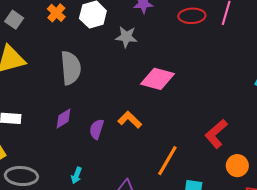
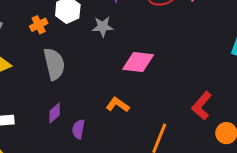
orange cross: (56, 13) -> (39, 25), moved, turned 30
purple semicircle: (97, 129) -> (78, 129), moved

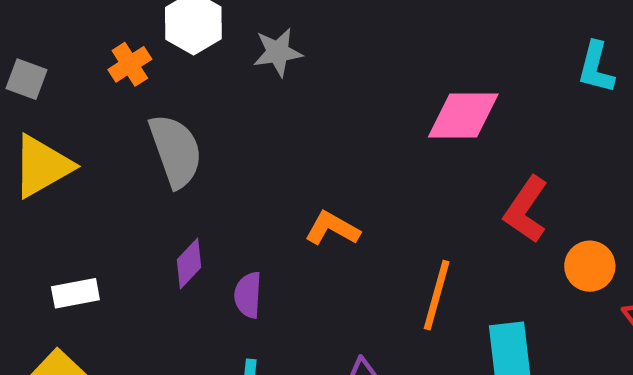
pink diamond: (138, 62) -> (463, 115), moved

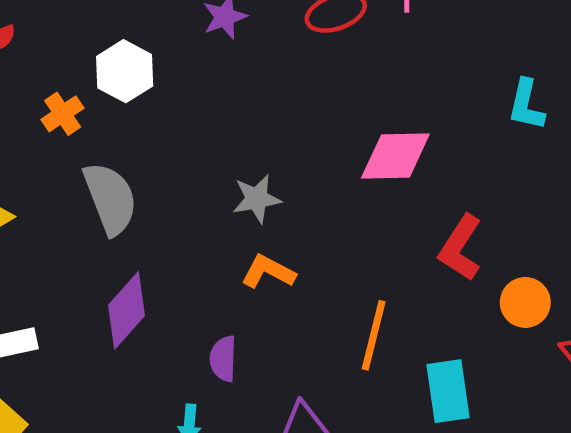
gray star: (278, 52) -> (257, 199), moved
purple diamond: (189, 263) -> (127, 310), size x1.5
purple semicircle: (248, 295) -> (223, 359), moved

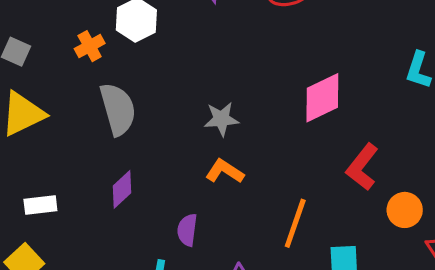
pink diamond: (395, 156) -> (322, 98), turned -30
purple diamond: (127, 310) -> (122, 189), size x0.7

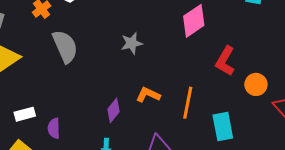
orange L-shape: (225, 171) -> (148, 95), moved
purple diamond: (122, 189) -> (114, 110), moved
purple semicircle: (187, 230) -> (54, 128), moved

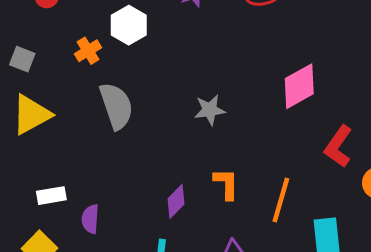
orange L-shape: (148, 95) -> (226, 184), turned 60

